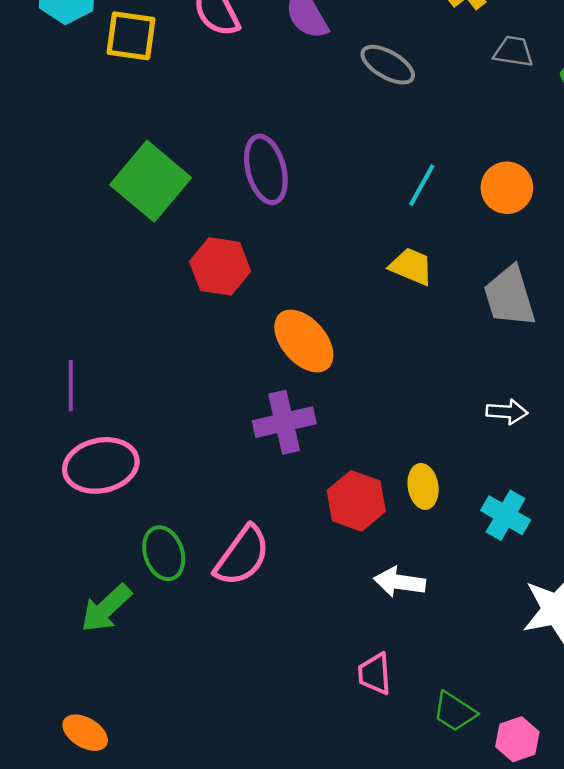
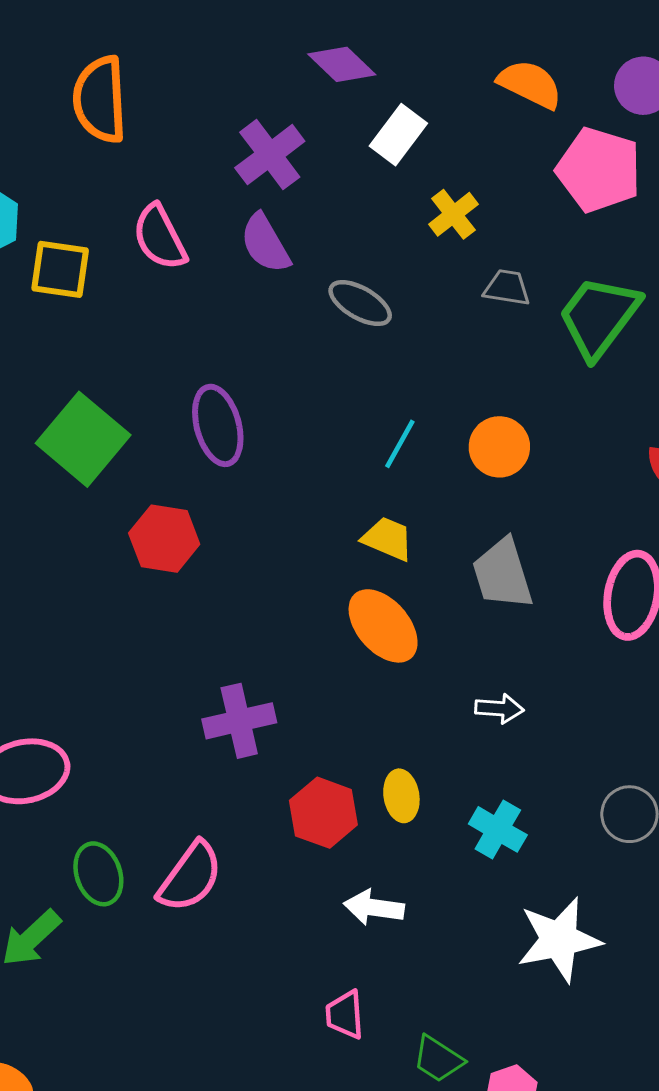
orange ellipse: (304, 341) -> (383, 626), moved

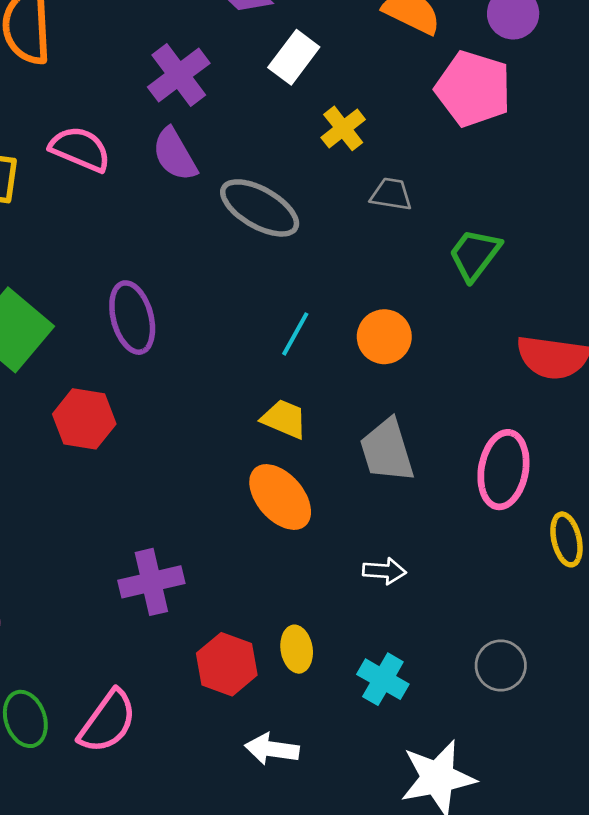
pink semicircle: (160, 237) -> (80, 149), turned 140
gray ellipse: (360, 303) -> (260, 208), size x1.4
green trapezoid: (599, 317) -> (475, 255), moved, size x0.7

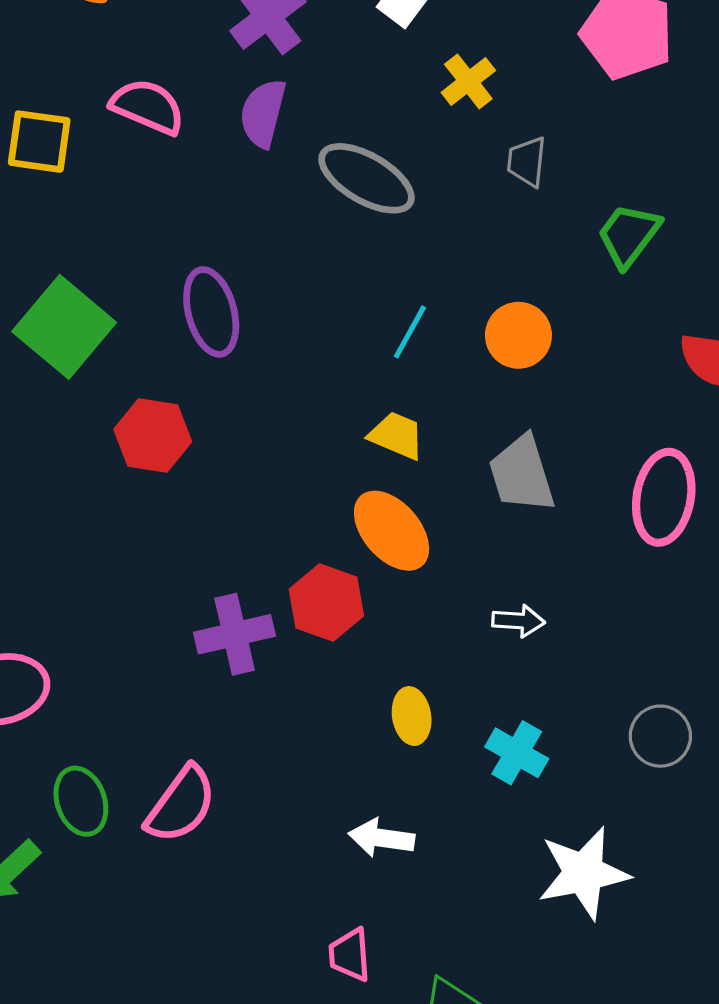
purple semicircle: (175, 155) -> (263, 113), turned 44
gray trapezoid: (391, 194) -> (527, 162), turned -93
red hexagon: (227, 664) -> (326, 602), moved

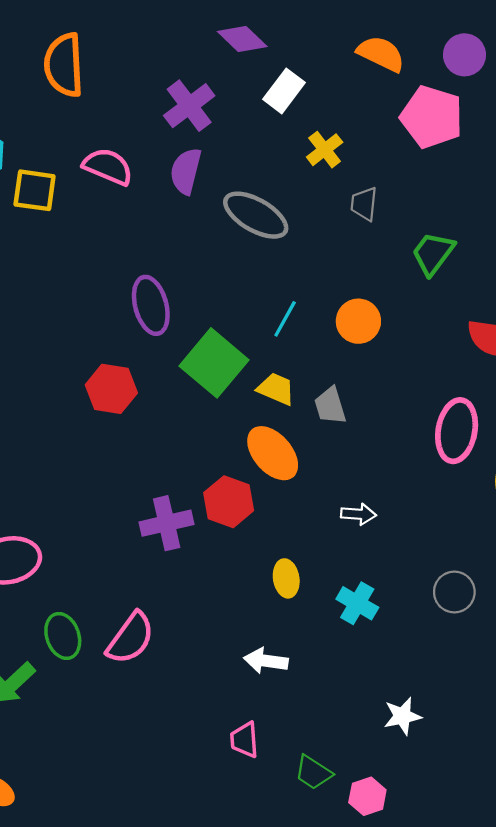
green square: (64, 327) -> (214, 363), moved
gray trapezoid: (522, 474) -> (330, 406), moved, size x0.7
white star: (584, 873) -> (402, 716), moved, size x0.6

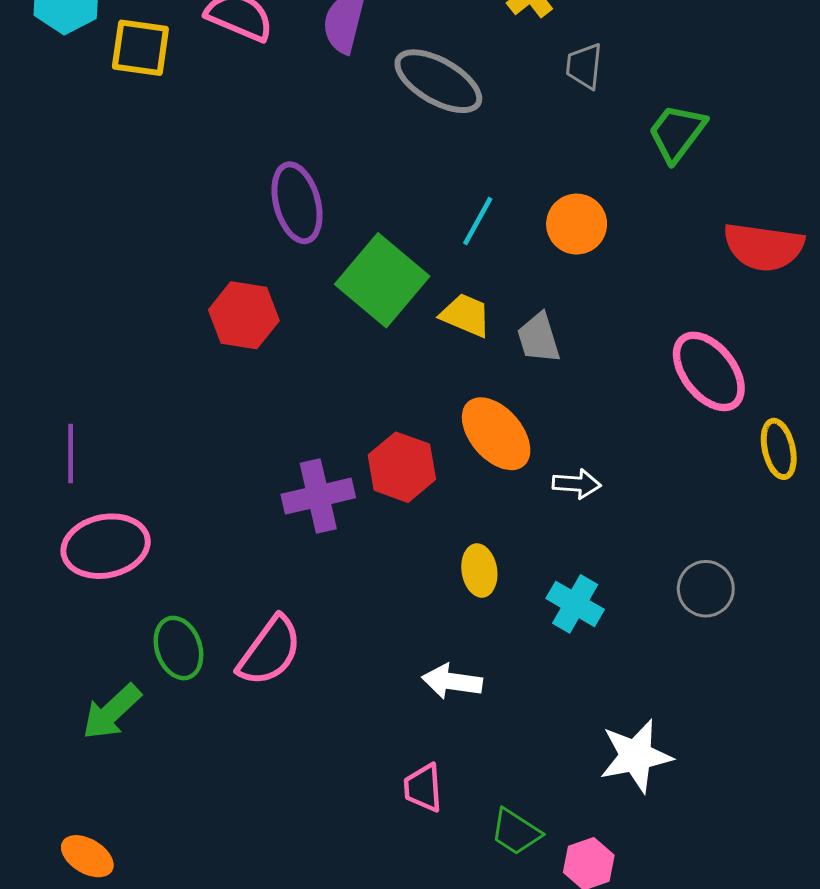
pink ellipse: (457, 431) -> (709, 371), turned -48
orange ellipse: (273, 453) -> (496, 434), moved
white star: (402, 716) -> (636, 756), size x1.4

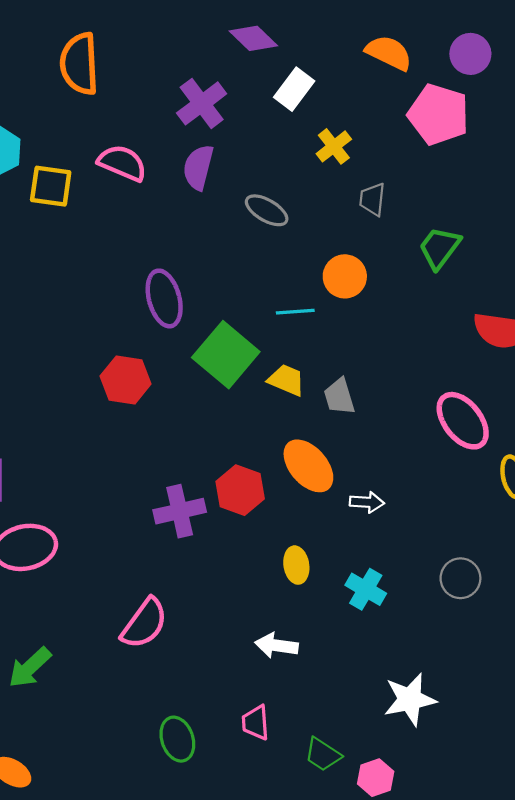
gray ellipse: (438, 81) -> (267, 210), size x0.7
cyan line: (478, 221) -> (295, 312), turned 57
orange circle: (577, 224) -> (345, 276), moved
green ellipse: (178, 648) -> (177, 739), moved

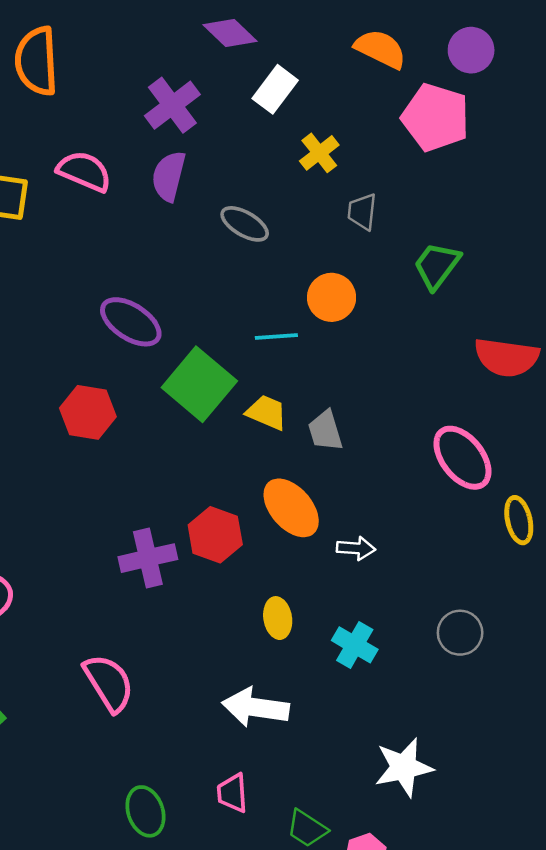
purple ellipse: (164, 298) -> (131, 322), turned -42
pink semicircle: (144, 623) -> (109, 683), turned -68
white arrow: (277, 645) -> (256, 707), size x1.4

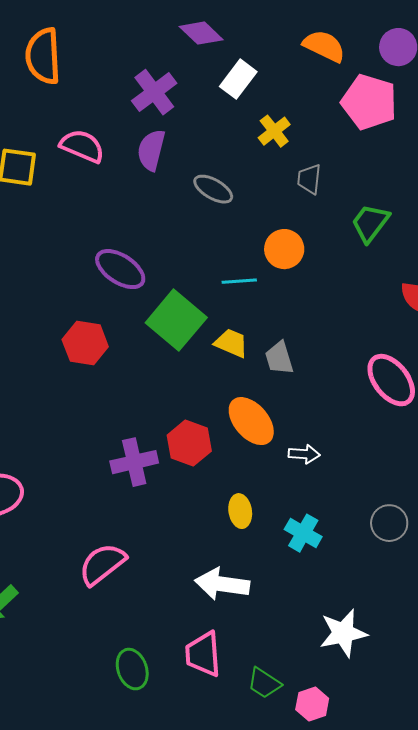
pink semicircle: (109, 683) -> (102, 564), turned -96
pink trapezoid: (232, 793) -> (203, 654), size x1.4

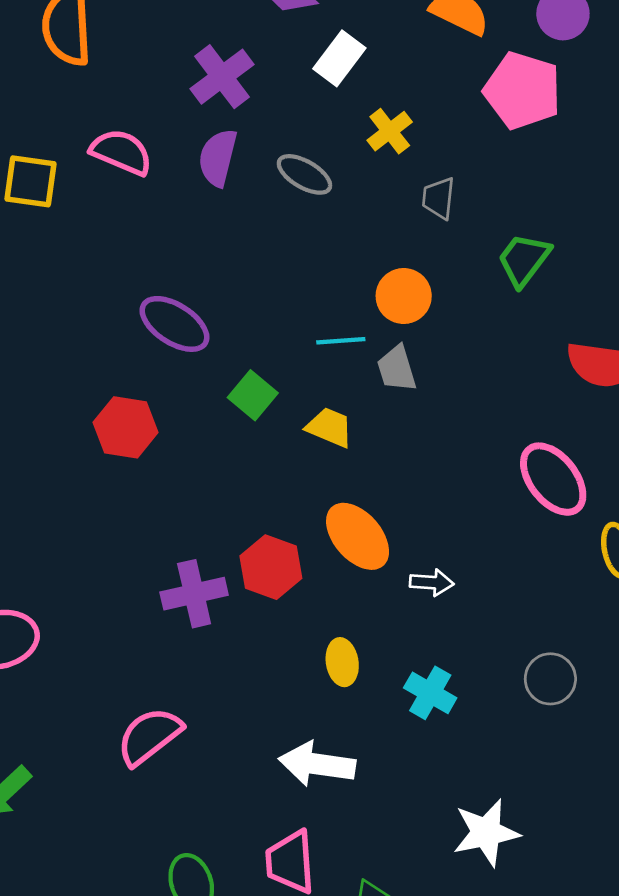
gray ellipse: (213, 189) -> (304, 174), moved
green square: (176, 320) -> (253, 395), size x0.6
gray trapezoid: (279, 358) -> (397, 369), moved

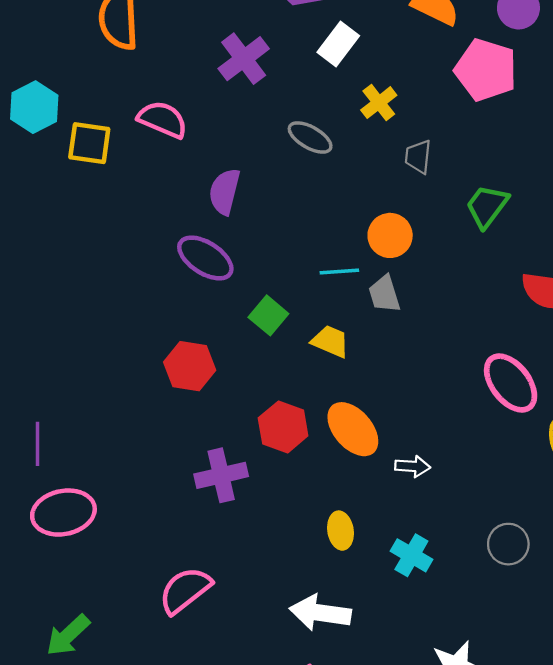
purple semicircle: (218, 158) -> (225, 192), moved
red hexagon: (126, 427) -> (190, 366), moved
red hexagon: (271, 567) -> (283, 427), moved

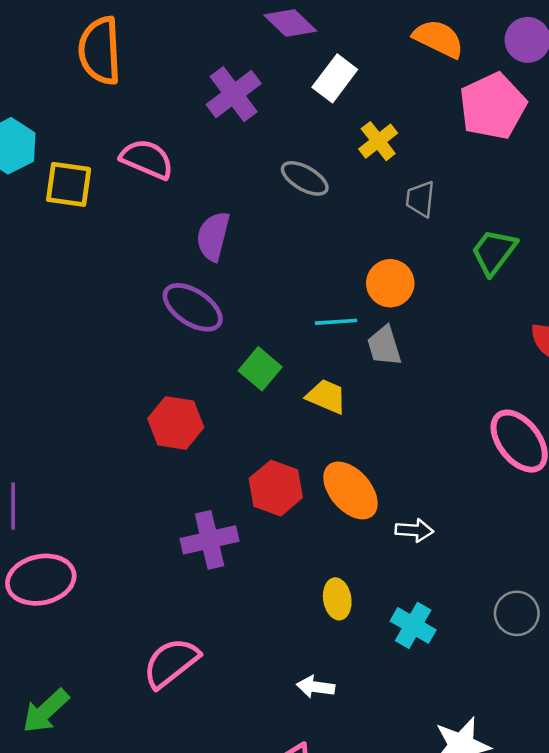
pink pentagon: (486, 70) -> (493, 106), turned 30
white arrow: (320, 613) -> (316, 687), size x0.6

